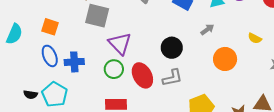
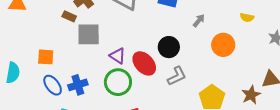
purple triangle: (120, 44) -> (118, 56), size x0.7
green circle: (114, 69) -> (118, 82), size x1.4
red ellipse: (142, 75) -> (144, 63), moved

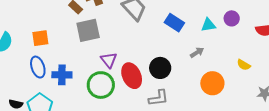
gray square: (89, 34) -> (88, 30), turned -30
orange square: (46, 57) -> (40, 38), turned -30

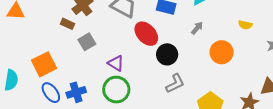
gray square: (88, 30) -> (87, 42), size x0.7
orange square: (40, 38) -> (44, 64), size x1.4
red ellipse: (132, 76) -> (146, 34), moved

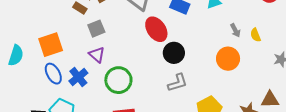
yellow semicircle: (245, 25) -> (255, 35), turned 48
gray arrow: (197, 28) -> (235, 30), moved, turned 104
purple triangle: (116, 63) -> (97, 55), moved
blue cross: (76, 92) -> (78, 77), turned -30

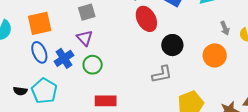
black circle: (174, 53) -> (172, 45), moved
green circle: (118, 80) -> (93, 65), moved, size x0.7

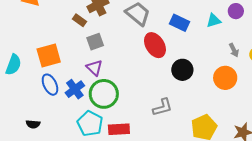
green circle: (93, 65) -> (104, 94), size x1.5
gray L-shape: (162, 74) -> (162, 107), moved
cyan pentagon: (44, 91) -> (90, 124), moved

